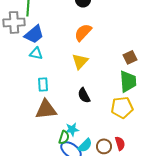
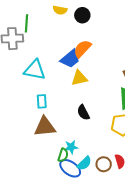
blue trapezoid: (34, 34) -> (70, 59), moved
cyan triangle: (36, 53) -> (35, 70), size x1.6
yellow triangle: (80, 61) -> (79, 78), turned 36

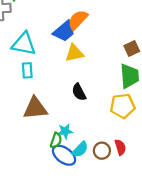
cyan rectangle: (42, 101) -> (27, 70), moved

